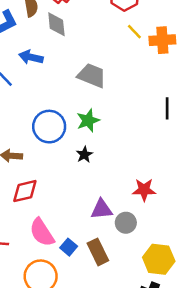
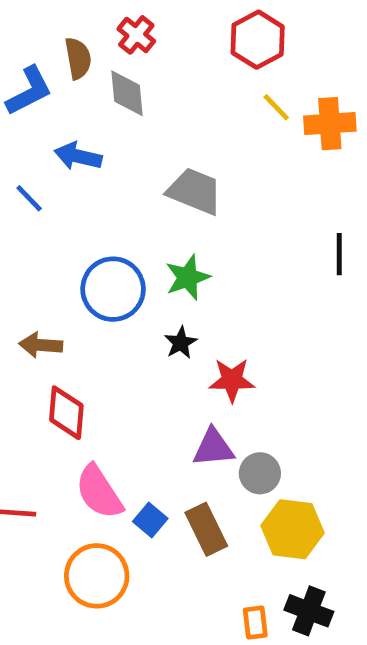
red star: (144, 190) -> (232, 380), moved
red diamond: (25, 191) -> (66, 413), turned -72
yellow hexagon: (159, 259) -> (293, 529), moved

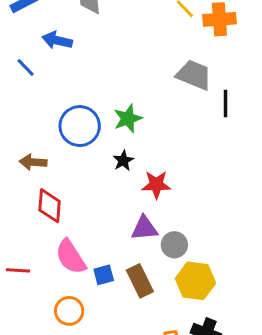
gray trapezoid: (195, 191) -> (194, 75), moved
blue square: (150, 520) -> (104, 275), turned 35
orange circle: (97, 576) -> (69, 311), size x0.7

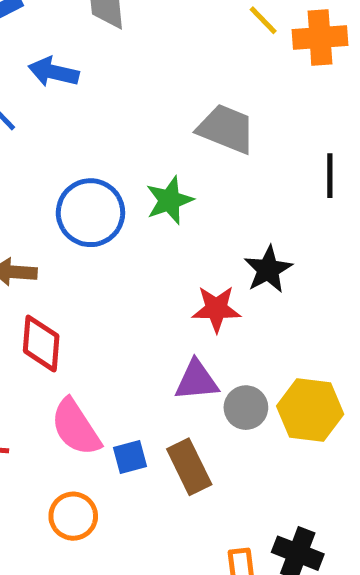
gray trapezoid: (194, 75) -> (226, 129), moved
black star: (123, 161) -> (268, 269), moved, size x1.4
yellow hexagon: (195, 281) -> (310, 410), moved

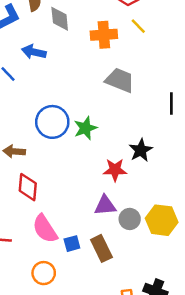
orange cross: (320, 38) -> (104, 35), moved
green star: (169, 200) -> (85, 128), moved

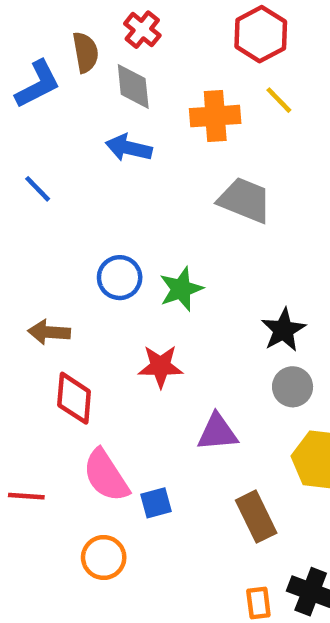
blue arrow: (34, 52) -> (129, 148), moved
blue circle: (52, 122) -> (120, 278), size x0.7
red star: (115, 170) -> (161, 366), moved
gray circle: (130, 219) -> (293, 387), moved
brown rectangle: (101, 248) -> (256, 517), moved

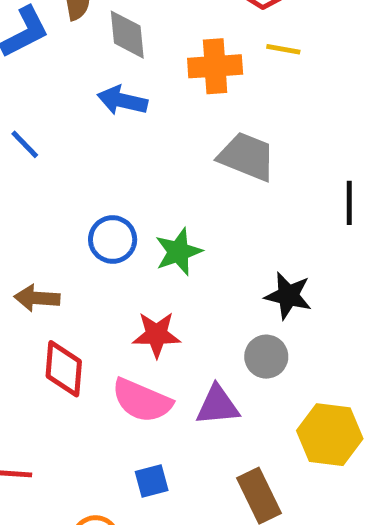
yellow line: (279, 100) -> (283, 49), turned -36
black star: (283, 330) -> (288, 296), turned -30
gray circle: (293, 387) -> (266, 357), moved
pink semicircle: (106, 476) -> (142, 400), moved, turned -34

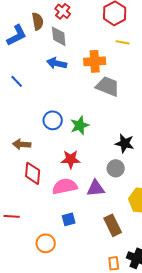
orange cross: (215, 66) -> (95, 61), moved
pink semicircle: (142, 400) -> (65, 186), turned 145

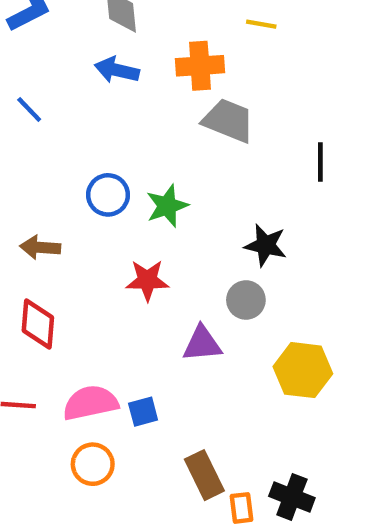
red diamond: (33, 173) -> (38, 324), moved
pink semicircle: (65, 186) -> (90, 403), moved
brown rectangle: (113, 225) -> (204, 475), moved

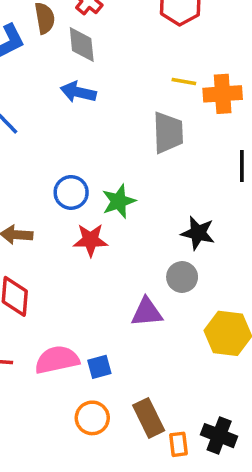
yellow line: (261, 24) -> (184, 81), moved
orange cross: (200, 66) -> (223, 94), moved
gray trapezoid: (228, 120) -> (168, 133), turned 66
red star: (147, 280) -> (90, 240), moved
orange circle: (93, 464) -> (92, 418), moved

